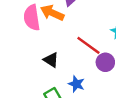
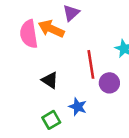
red line: (88, 45) -> (91, 64), turned 45

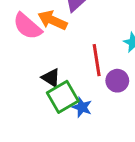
pink semicircle: (29, 34) -> (27, 26), turned -40
green square: (51, 120) -> (63, 97), moved, size x1.5

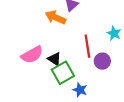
pink semicircle: (27, 26) -> (32, 55), moved, turned -70
blue star: (82, 107) -> (80, 90), moved

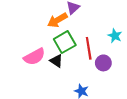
orange arrow: (55, 17) -> (57, 20), turned -54
green square: (63, 73) -> (65, 42), moved

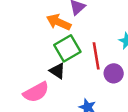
orange arrow: (57, 20) -> (59, 22), turned 54
pink semicircle: (34, 57) -> (36, 92), moved

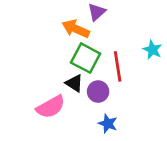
green square: (67, 48) -> (86, 58), turned -32
purple circle: (114, 73) -> (98, 92), moved

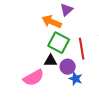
black triangle: (74, 83) -> (51, 61), turned -32
blue star: (108, 124) -> (76, 79), moved

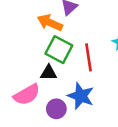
purple circle: (68, 67) -> (56, 109), moved
blue star: (76, 79) -> (81, 96), size x1.5

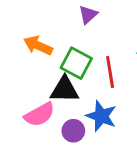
orange arrow: (50, 23) -> (38, 46), moved
black triangle: (49, 73) -> (65, 90), size x1.5

